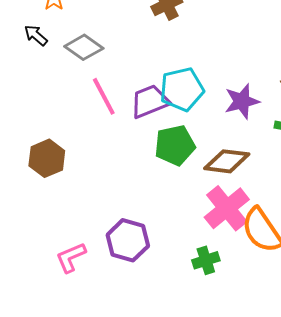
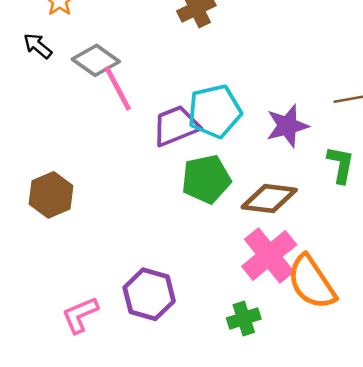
pink line: (104, 96) -> (118, 88), moved

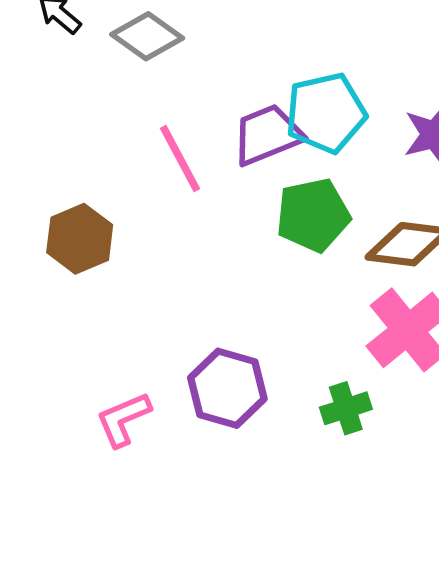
pink line: (118, 88) -> (180, 158), moved
green cross: (244, 319) -> (346, 408), moved

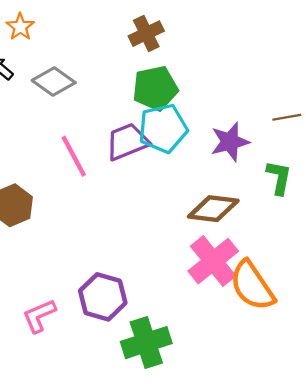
green pentagon: (313, 215) -> (155, 88), moved
green cross: (346, 408) -> (146, 343), moved, size x1.6

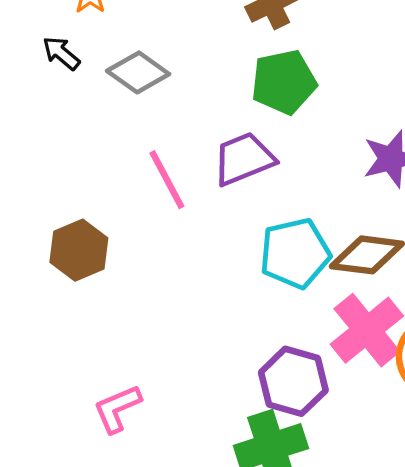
cyan pentagon: (163, 128) -> (295, 253), moved
purple hexagon: (103, 297) -> (293, 381), moved

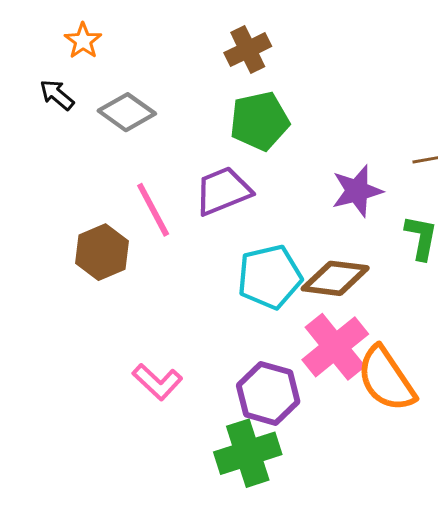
brown hexagon: (79, 250) -> (102, 252), moved
pink L-shape: (117, 409) -> (157, 382), moved, turned -114

